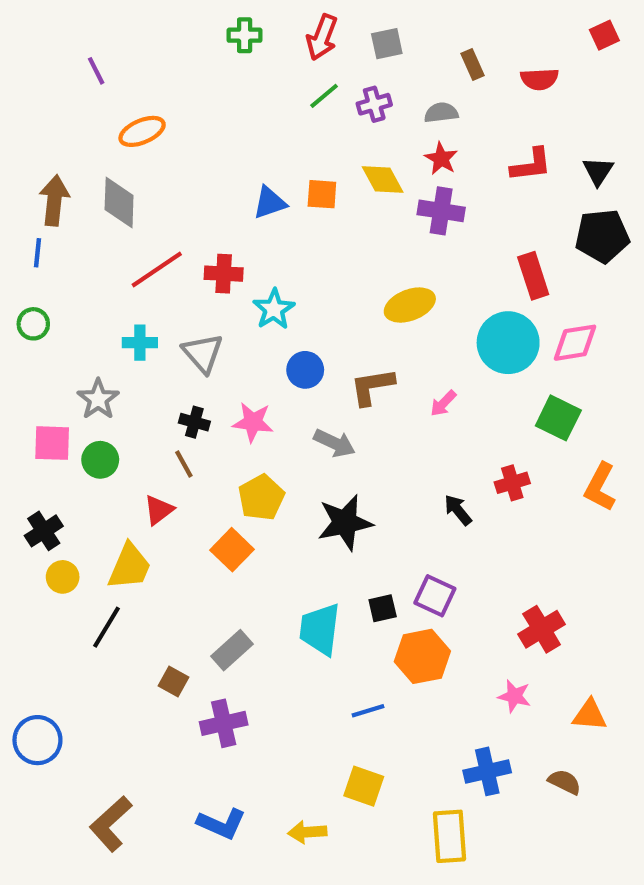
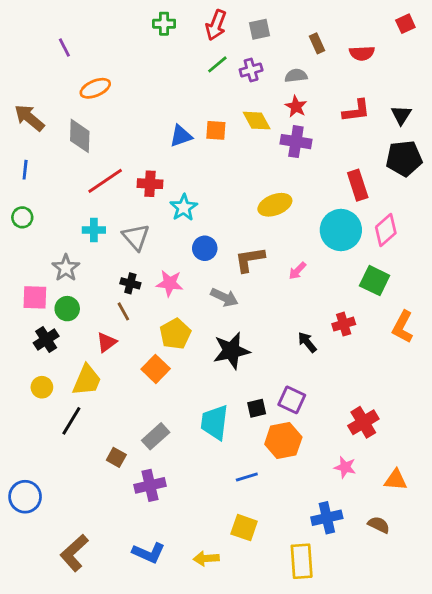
brown arrow: (54, 200) -> (29, 118), moved, turned -56
pink diamond: (575, 343) -> (386, 230), turned -32
black cross: (44, 531) -> (46, 339), moved

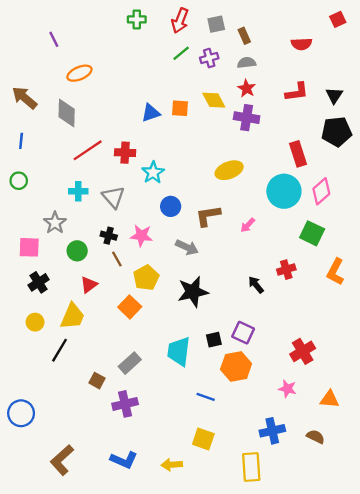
brown rectangle: (317, 43) -> (244, 36), moved
green circle: (67, 309) -> (77, 251), moved
brown line: (123, 311) -> (117, 259), moved
blue line: (247, 477) -> (206, 397), turned 36

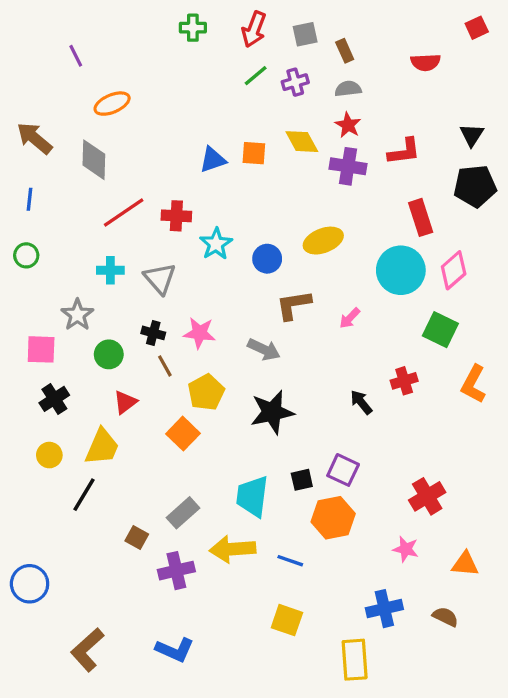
red L-shape: (297, 92) -> (404, 151), moved
blue circle: (171, 206) -> (267, 259), moved
yellow arrow: (172, 465) -> (232, 549), moved, size x1.5

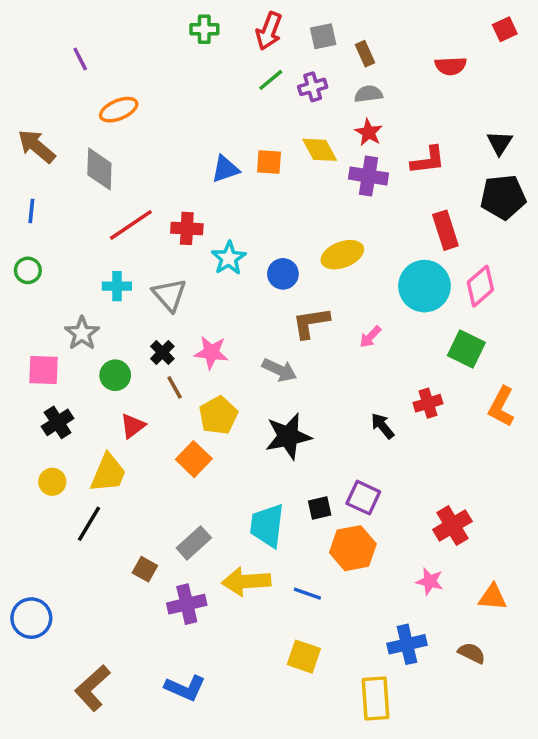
black cross: (153, 333) -> (162, 352), turned 30

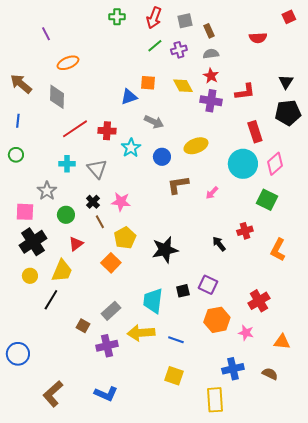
orange square: (269, 162) -> (148, 83), moved
gray arrow: (279, 370) -> (154, 122), moved
orange L-shape: (501, 407) -> (278, 250), moved
black cross: (58, 422) -> (33, 242), size x1.5
orange hexagon: (353, 548) -> (217, 320), moved

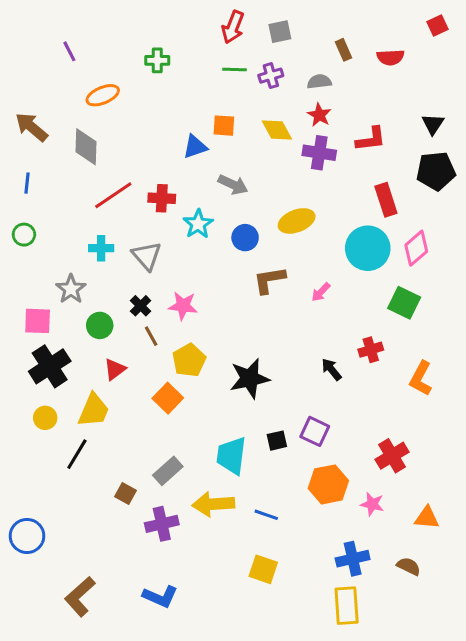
green cross: (117, 17) -> (157, 60), moved
brown rectangle: (209, 31) -> (344, 50), moved
green line: (155, 46) -> (234, 70), turned 42
yellow rectangle: (215, 400) -> (347, 606), moved

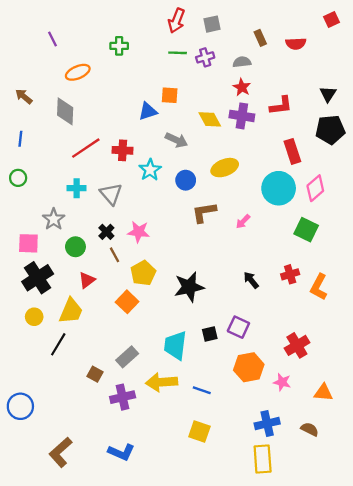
brown arrow: (32, 127) -> (24, 96), size x0.7
yellow diamond: (277, 130) -> (210, 119), moved
red cross: (371, 350) -> (290, 274), moved

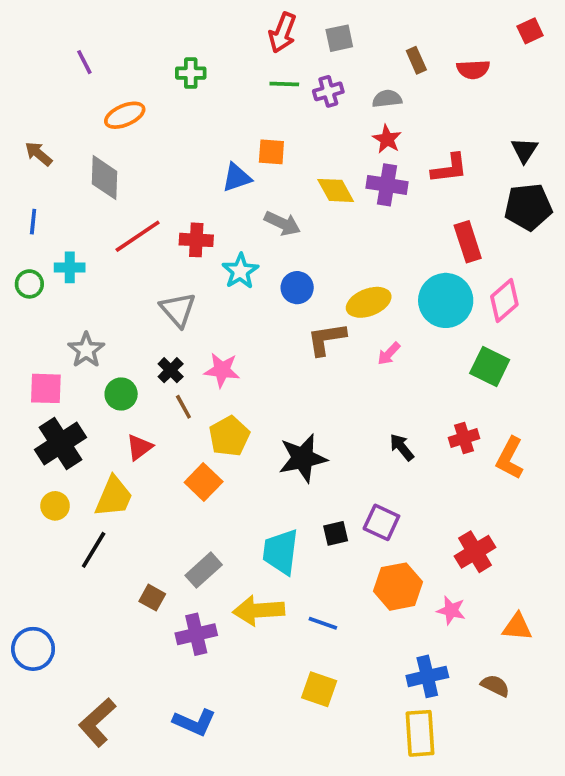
yellow ellipse: (225, 168) -> (369, 302), moved
cyan cross: (77, 188) -> (70, 267), moved

